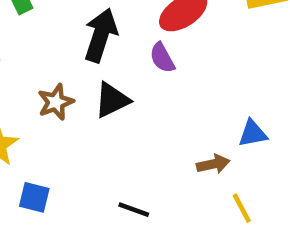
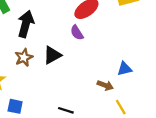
black arrow: (101, 35) -> (26, 24), moved
brown arrow: (213, 164) -> (105, 85), turned 35

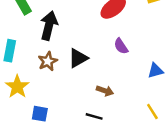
purple semicircle: (77, 33) -> (121, 46), moved
brown arrow: (105, 85) -> (105, 91), moved

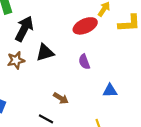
black triangle: (78, 58) -> (45, 53), moved

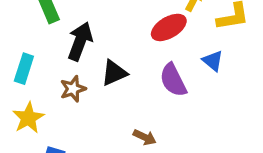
purple semicircle: (84, 62) -> (173, 80), size x1.5
blue triangle: (110, 91) -> (213, 61), moved, turned 48

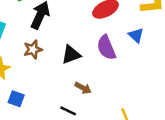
black triangle: (114, 73) -> (71, 55), moved

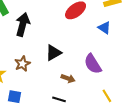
purple semicircle: (106, 48) -> (93, 64), moved
brown star: (33, 49) -> (22, 64), moved

